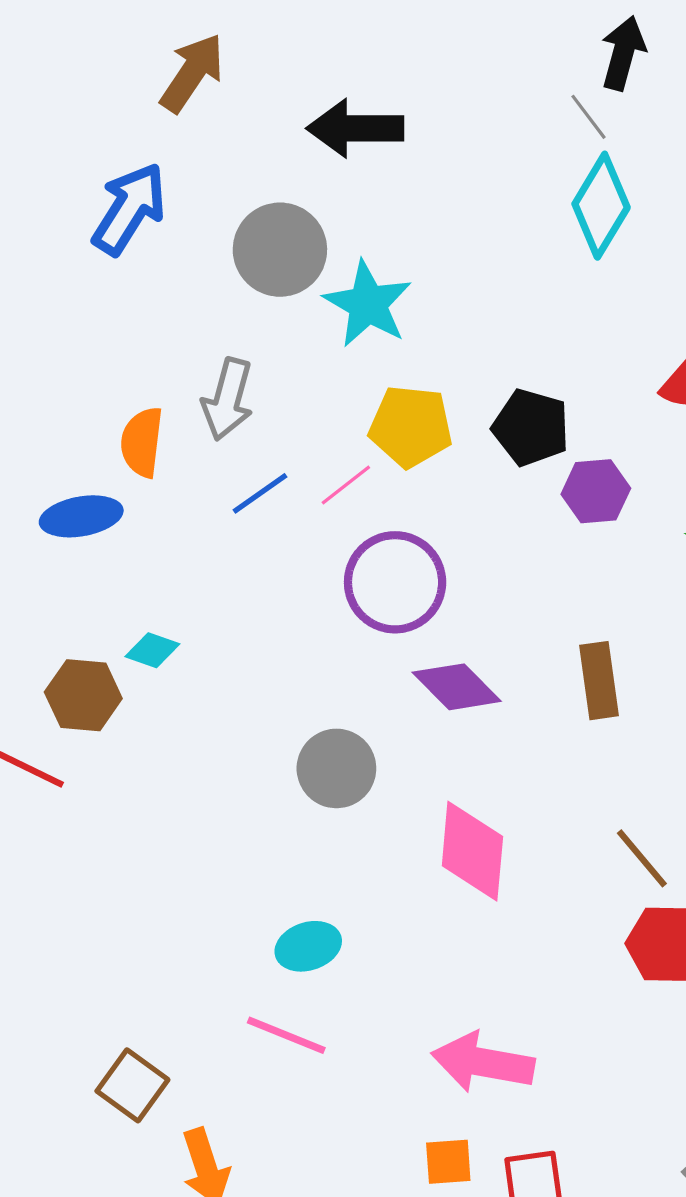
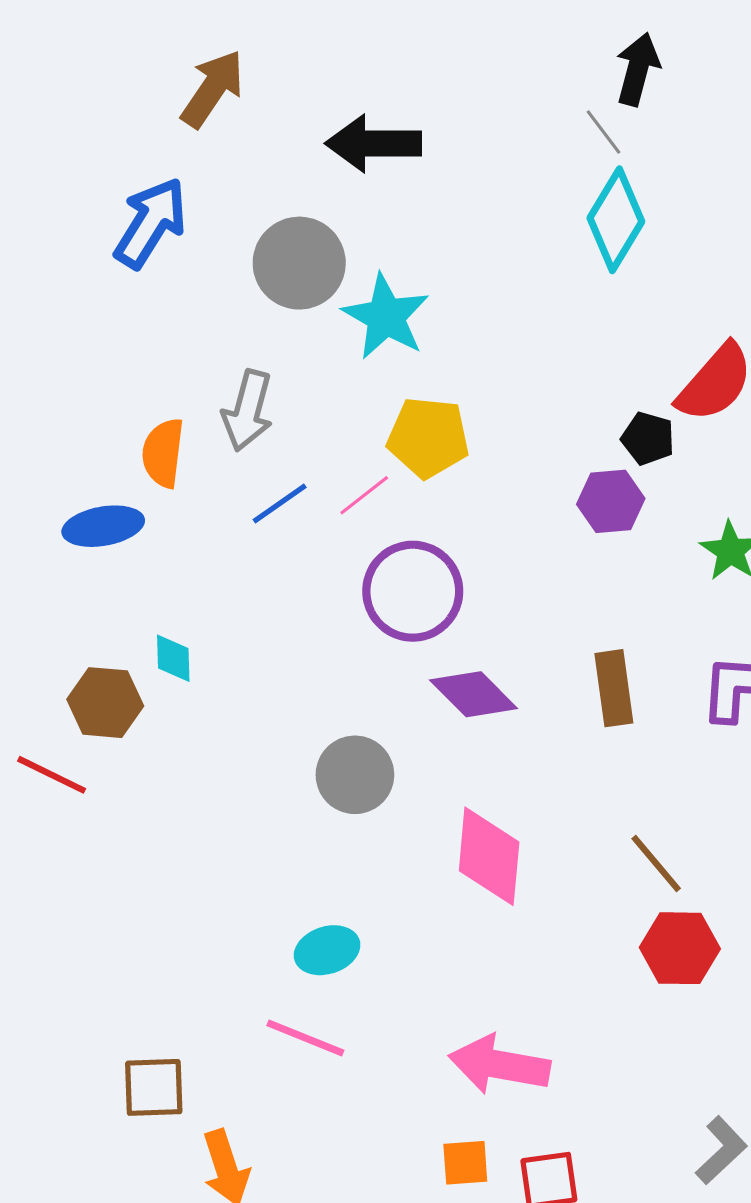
black pentagon: (531, 427) -> (648, 438), moved, size x0.7
cyan diamond: (152, 650) -> (173, 658), turned 69
brown square: (132, 1085) -> (154, 1087), turned -38

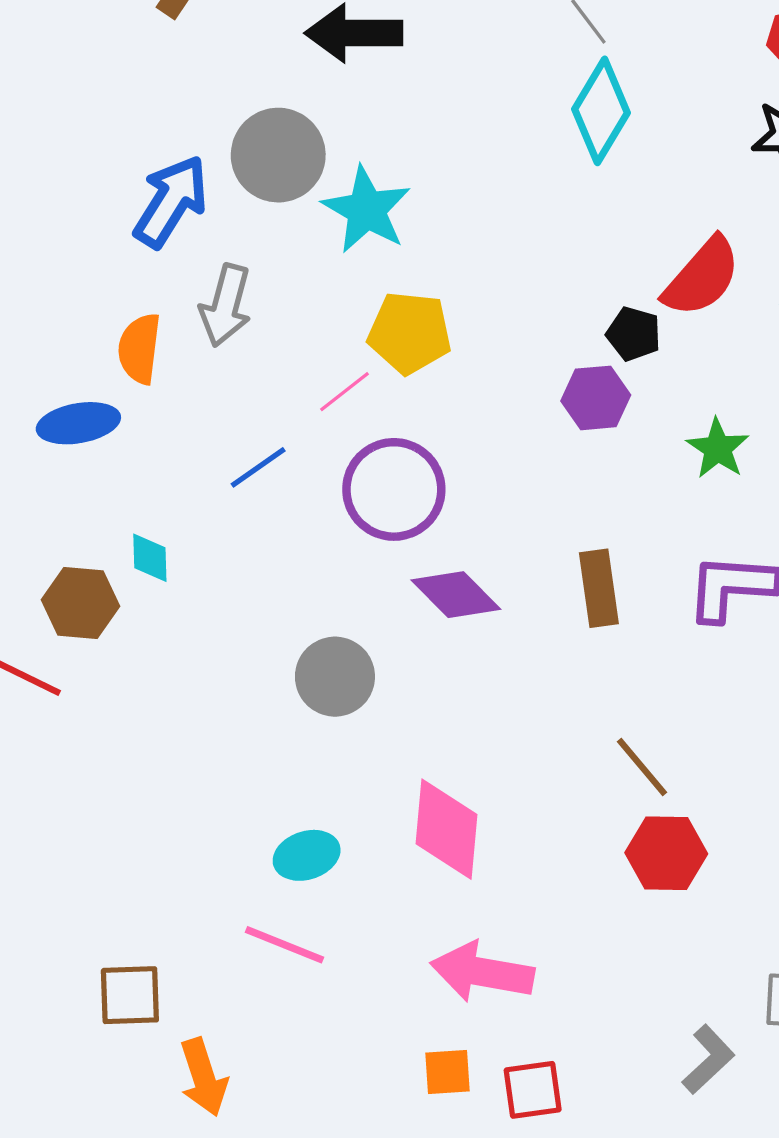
blue arrow: (151, 223) -> (171, 201), moved
blue line: (280, 503) -> (258, 467), moved
pink diamond: (489, 856) -> (446, 829), moved

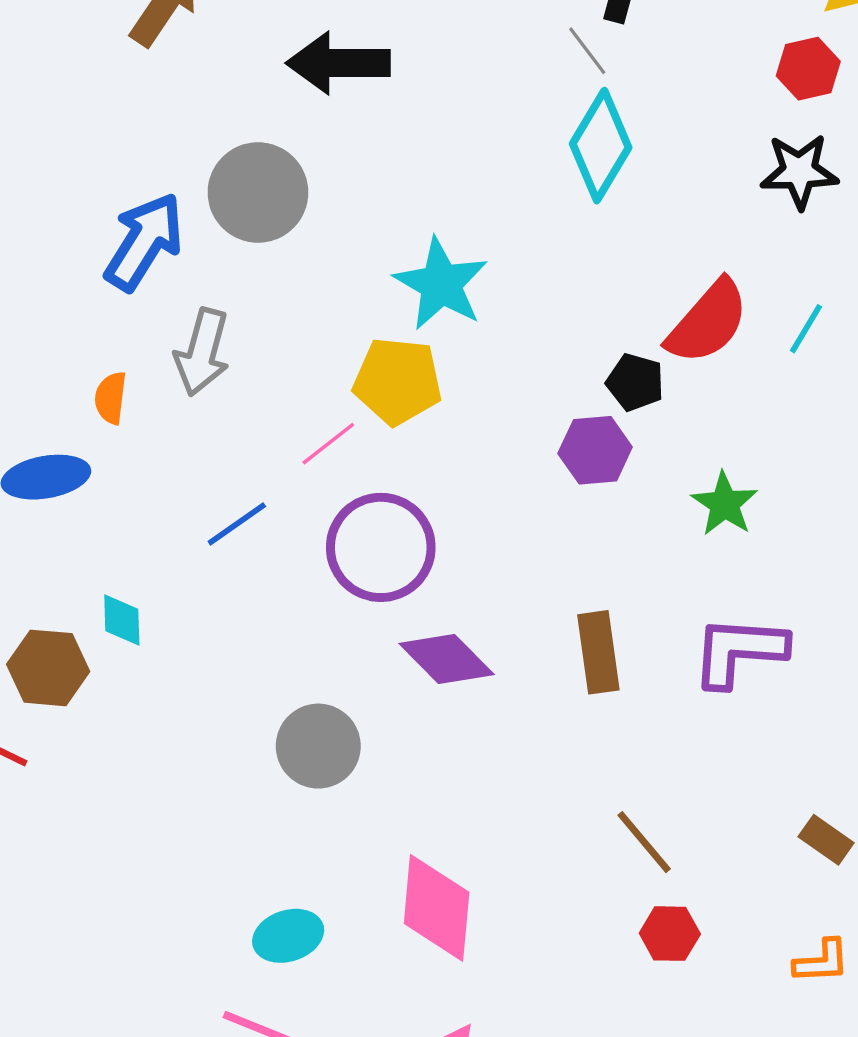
cyan star: (367, 210) -> (441, 284), moved
orange semicircle: (139, 349) -> (111, 398), size x0.7
red hexagon: (666, 853) -> (670, 934), size x0.7

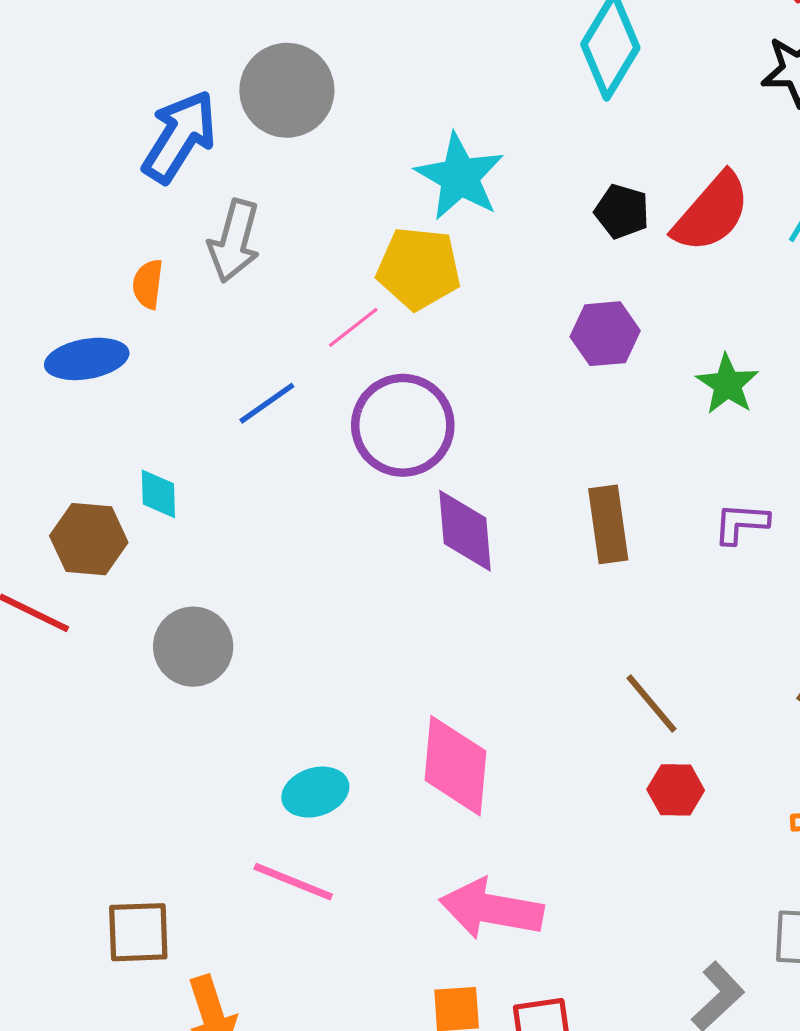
black pentagon: (635, 382) -> (622, 211), moved
purple L-shape: (739, 651) -> (741, 523), size x0.6
purple diamond: (447, 659) -> (465, 531), turned 40
gray circle: (318, 746) -> (193, 647), moved

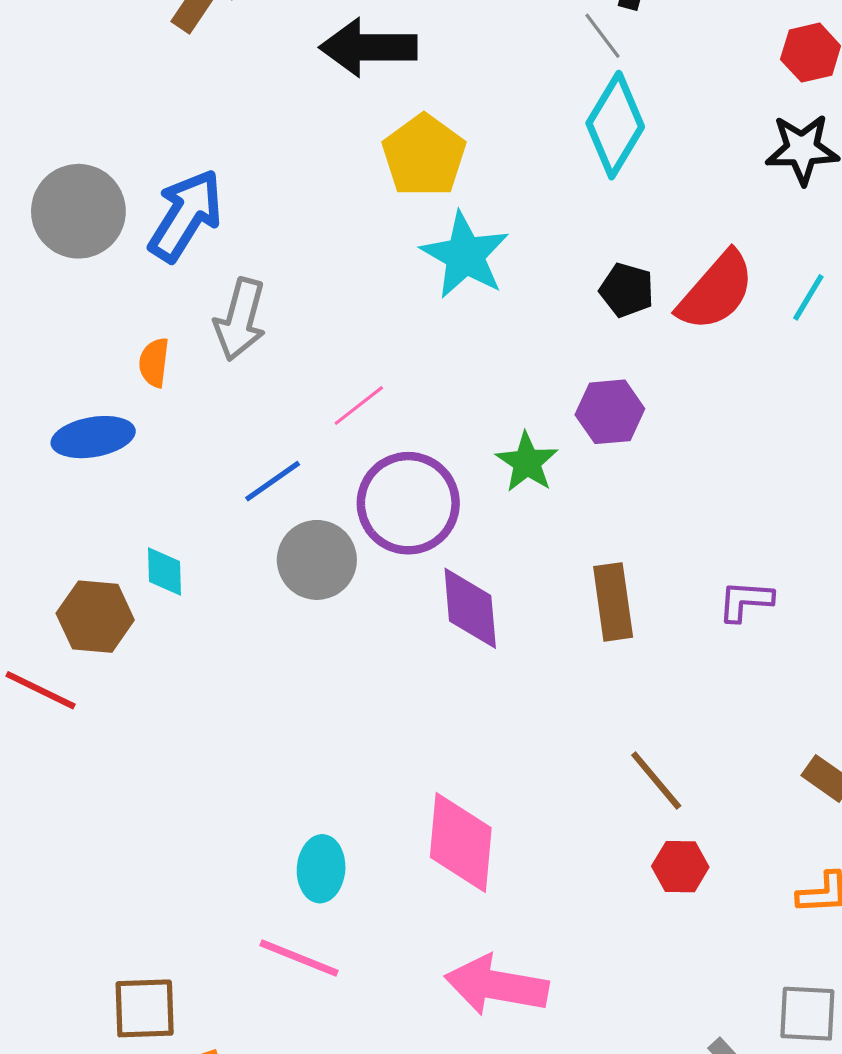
gray circle: (287, 90) -> (78, 211), moved
yellow pentagon: (419, 268) -> (424, 156), moved, turned 30
green star: (727, 384) -> (527, 462), moved
gray circle: (193, 647) -> (317, 560), moved
cyan ellipse: (315, 792) -> (321, 869), turned -68

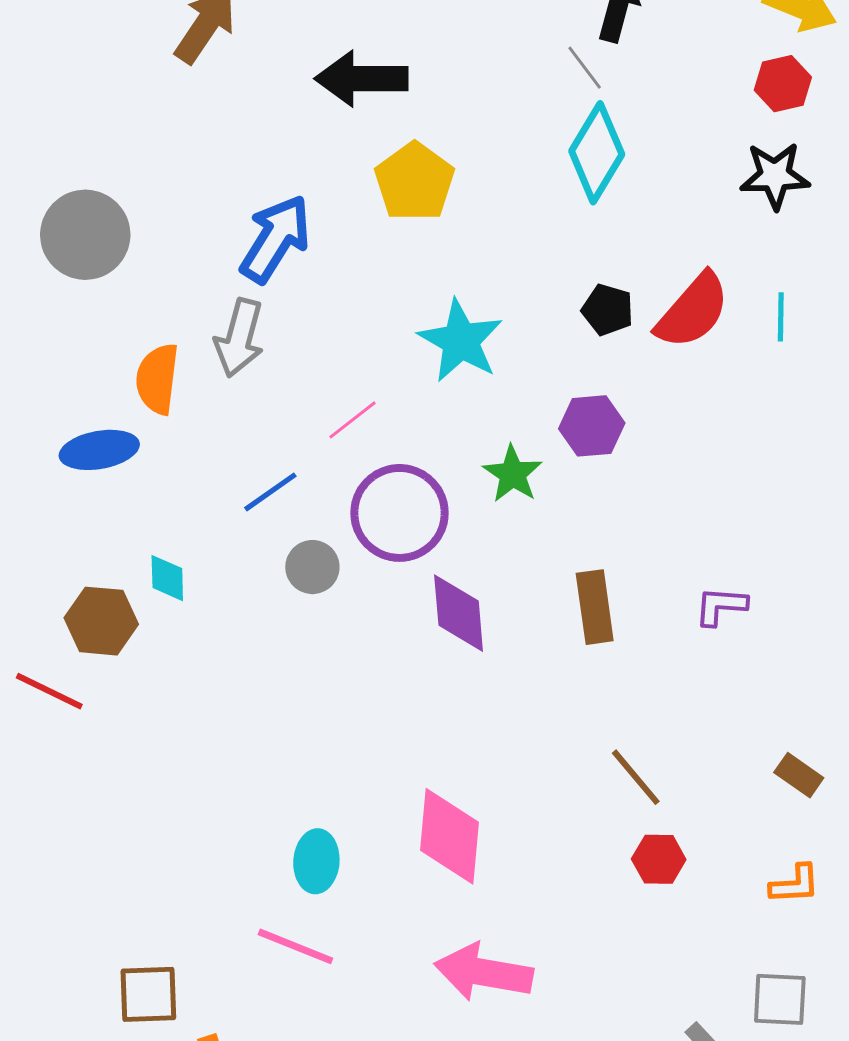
blue arrow: (186, 215) -> (275, 239), moved
cyan star: (465, 255) -> (461, 341), moved
cyan line: (808, 297) -> (781, 317), turned -30
orange semicircle: (154, 362) -> (157, 379), size x1.5
gray circle: (317, 560) -> (312, 567), size x0.7

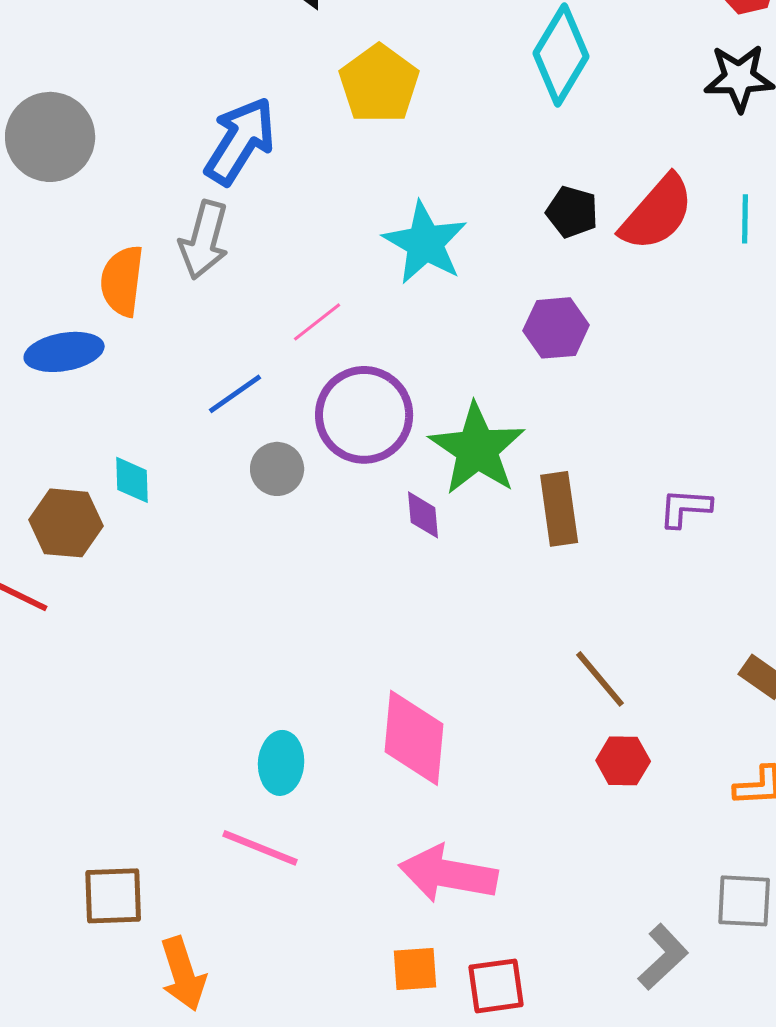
green star: (513, 474) -> (477, 449), moved, size x1.6
purple diamond: (459, 613) -> (423, 515), size x0.6

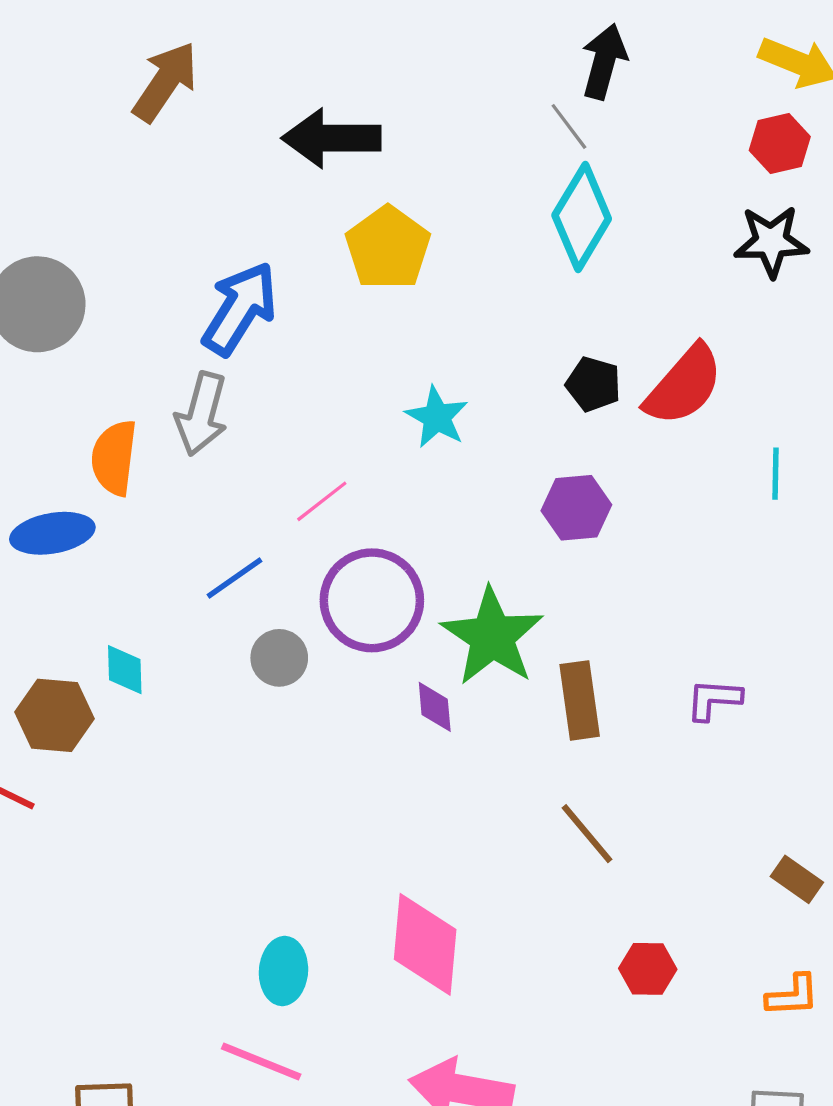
cyan line: (745, 219) -> (776, 474), moved
cyan star: (425, 243) -> (437, 417), size x0.7
brown line: (600, 679) -> (587, 834), moved

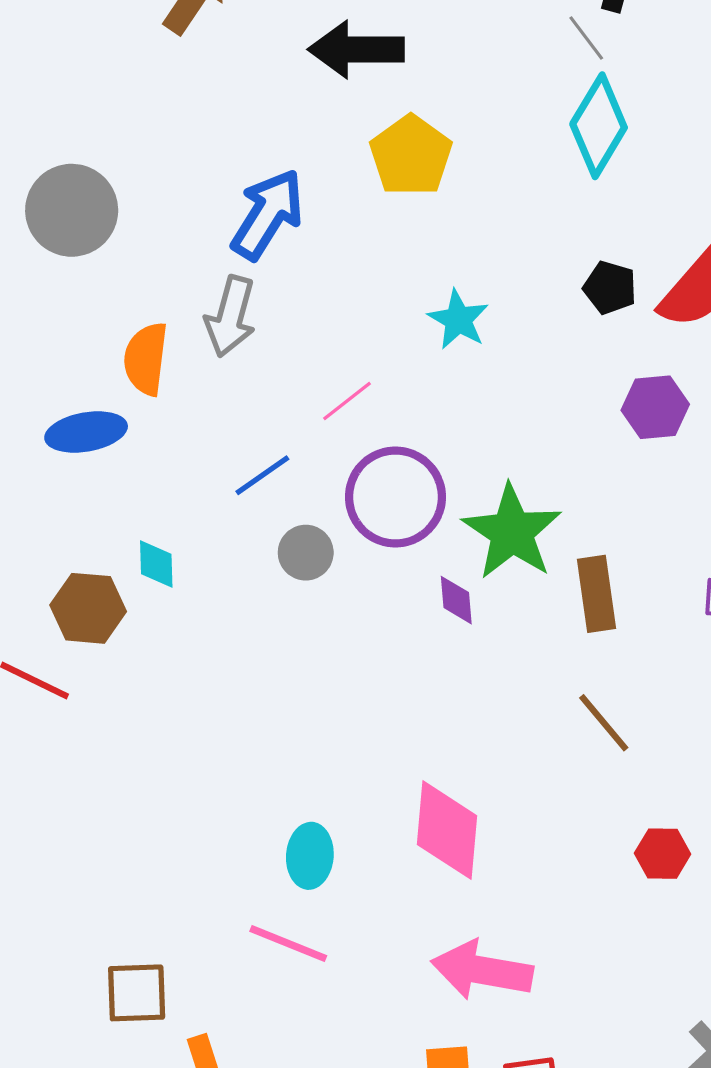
purple hexagon: (576, 508) -> (655, 407), moved

